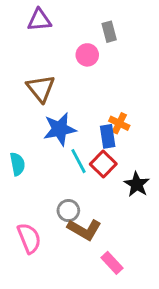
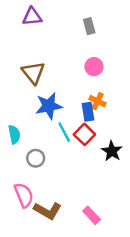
pink circle: (87, 55) -> (94, 67), moved
gray circle: (68, 211) -> (36, 158), moved
brown L-shape: (84, 229) -> (48, 211), moved

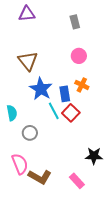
blue star: (49, 106) -> (41, 89), turned -30
blue rectangle: (88, 112) -> (65, 94), moved
black star: (112, 151) -> (94, 156), moved, turned -30

